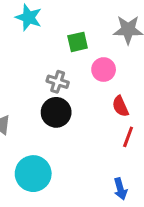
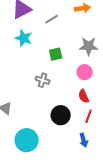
pink circle: (104, 70) -> (85, 72), moved
black circle: (56, 112) -> (61, 115), moved
blue arrow: (120, 189) -> (84, 140), moved

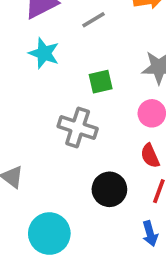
gray cross: (43, 80) -> (78, 127), size x1.5

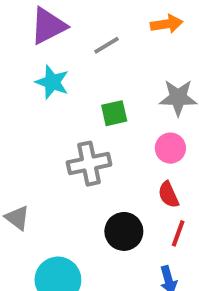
gray cross: (78, 127) -> (89, 164), turned -30

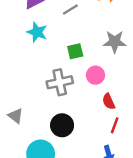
pink circle: (170, 148) -> (95, 75), moved
black circle: (124, 231) -> (62, 125), moved

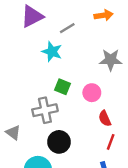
cyan star: (37, 32) -> (52, 52), moved
green square: (75, 51) -> (63, 87), moved, turned 35
gray cross: (60, 82) -> (45, 110), moved

